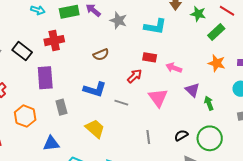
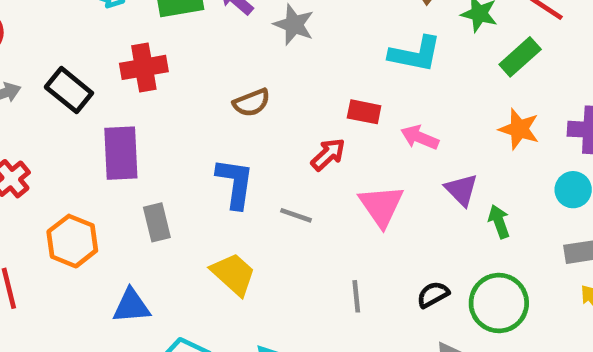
cyan L-shape: (155, 27) -> (415, 54), moved
blue L-shape: (95, 89) -> (235, 183), turned -100

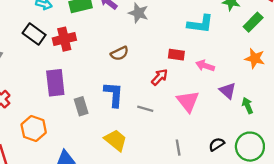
black rectangle: (69, 90) -> (34, 34), moved
gray rectangle: (157, 222) -> (81, 106), moved

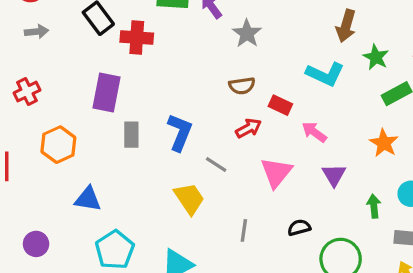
brown semicircle: (120, 53) -> (242, 86), moved
green arrow: (248, 106) -> (374, 206), moved
yellow trapezoid: (116, 140) -> (189, 199), moved
black semicircle: (217, 144) -> (299, 228), moved

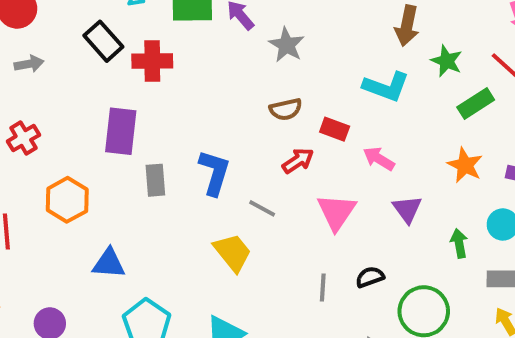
gray line: (244, 230) -> (323, 288), moved

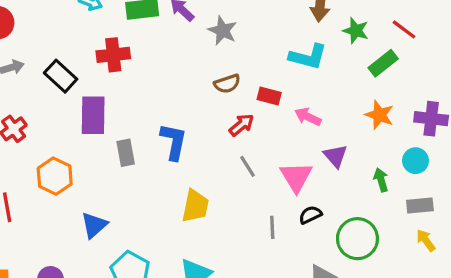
black rectangle: (103, 41) -> (61, 76), moved
gray line: (262, 208) -> (248, 166), moved, turned 35
pink triangle: (336, 212) -> (296, 177), moved
yellow trapezoid: (233, 253) -> (195, 206), turned 56
blue triangle: (109, 263) -> (94, 225), turned -40

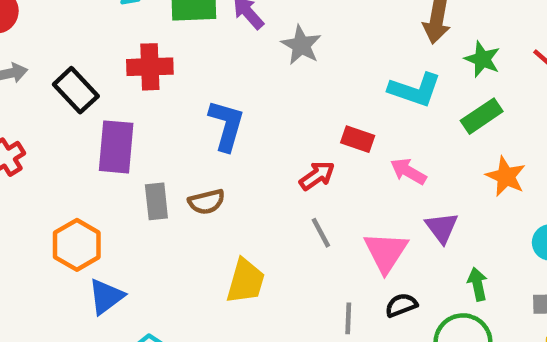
green rectangle: (383, 63) -> (482, 116), moved
brown semicircle: (227, 84) -> (206, 202), moved
blue L-shape: (174, 142) -> (226, 125), moved
orange hexagon: (55, 176) -> (77, 245), moved
green arrow: (381, 180) -> (477, 284), moved

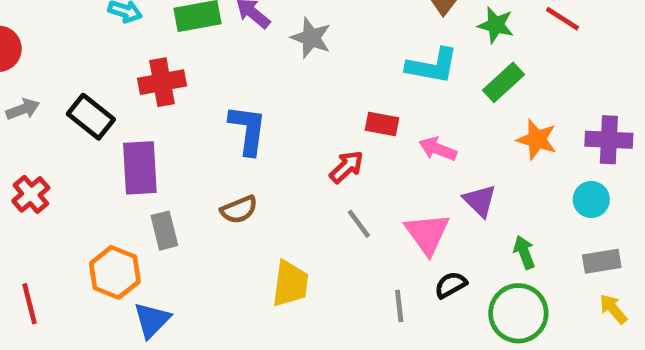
gray rectangle: (156, 201) -> (164, 231), moved

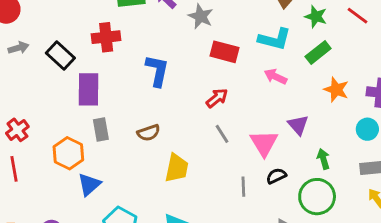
red rectangle: (382, 124) -> (224, 52), moved, size x1.4
pink arrow: (438, 149) -> (275, 77), moved
red cross: (31, 194) -> (17, 130), moved
brown semicircle: (239, 210) -> (149, 133), moved

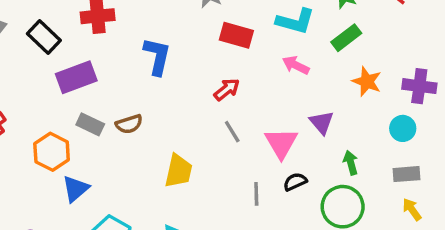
purple rectangle: (89, 89) -> (76, 77), turned 68
gray rectangle: (101, 129) -> (90, 124), turned -55
brown semicircle: (149, 133) -> (129, 124), moved

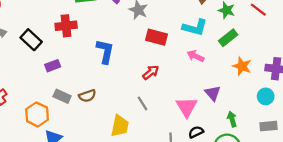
purple rectangle: (76, 77) -> (53, 66), size x0.6
gray line: (232, 132) -> (143, 103), moved

